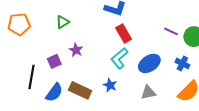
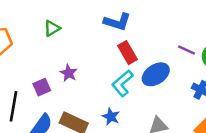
green triangle: (63, 22) -> (52, 28), moved
blue ellipse: (149, 63) -> (156, 74), moved

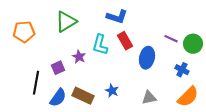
green triangle: (52, 28) -> (66, 22), size x1.6
blue ellipse: (156, 74) -> (147, 58), turned -45
cyan L-shape: (122, 83) -> (100, 45), moved, turned -35

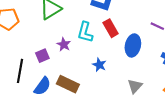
blue star: (112, 91) -> (99, 65), moved
gray triangle: (149, 98) -> (135, 86), turned -35

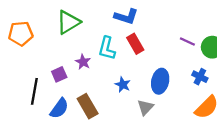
blue ellipse: (133, 45) -> (160, 81), moved
brown rectangle: (68, 84) -> (88, 106), turned 35
gray triangle: (135, 86) -> (145, 107), moved

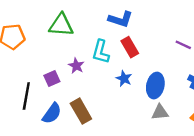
green triangle: (68, 22) -> (61, 25), turned 35
blue star: (123, 85) -> (124, 79), moved
gray triangle: (145, 107) -> (160, 112), moved, turned 42

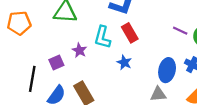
blue ellipse: (155, 86) -> (167, 70), moved

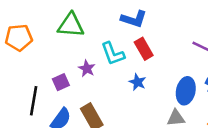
cyan L-shape: (102, 37) -> (113, 54), turned -35

